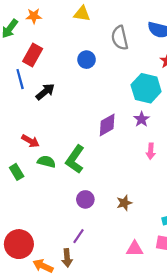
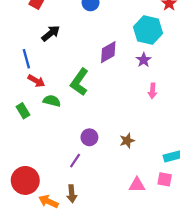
blue line: (20, 79) -> (26, 59), moved
purple diamond: (107, 125) -> (108, 52), moved
green L-shape: (75, 159) -> (79, 82), moved
purple line: (78, 236) -> (75, 161), moved

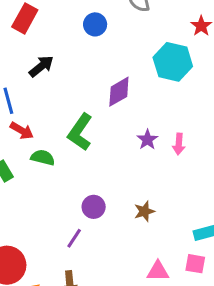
purple star: (144, 60) -> (147, 140), moved

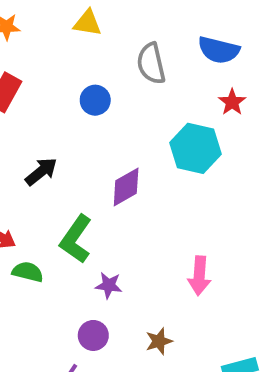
black arrow: (41, 66) -> (41, 172), moved
purple star: (147, 140) -> (109, 285), moved, turned -30
pink arrow: (179, 144) -> (199, 276), moved, size x1.4

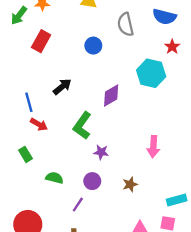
green semicircle: (28, 272) -> (54, 178), moved

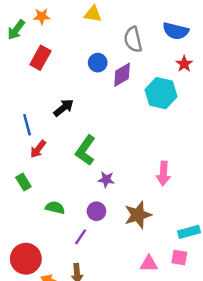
purple diamond: (111, 96) -> (122, 75), moved
red arrow: (39, 124) -> (38, 149), turned 98
brown star: (130, 184) -> (138, 215), size x1.6

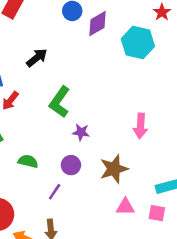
pink triangle: (149, 264) -> (125, 207), moved

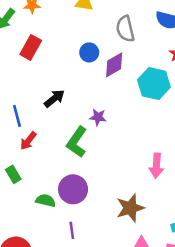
purple star: (81, 132) -> (98, 117), moved
purple circle: (71, 165) -> (73, 189), moved, size x1.5
purple line: (55, 192) -> (72, 230), turned -42

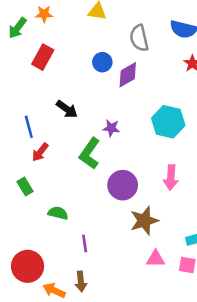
cyan hexagon: (154, 84) -> (168, 122), moved
black arrow: (54, 98) -> (67, 109), turned 75
purple circle: (73, 189) -> (123, 185), moved

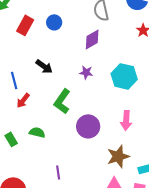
blue circle: (102, 62) -> (54, 22), moved
purple star: (111, 128) -> (86, 72), moved
green rectangle: (25, 186) -> (11, 139), moved
green semicircle: (58, 213) -> (37, 132), moved
brown star: (144, 221) -> (118, 156), moved

